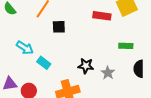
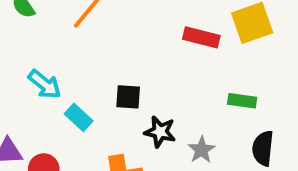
black square: (59, 27) -> (128, 97), moved

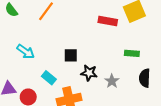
cyan rectangle: (79, 117) -> (49, 78), moved

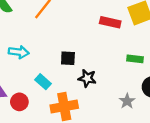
cyan arrow: (26, 52) -> (19, 52), turned -30
gray star: (112, 81) -> (127, 101), moved

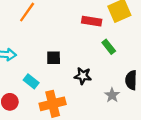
green rectangle: (135, 59) -> (109, 47), moved, turned 48
black star: (87, 78) -> (83, 76), moved

